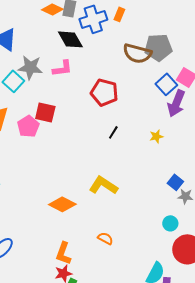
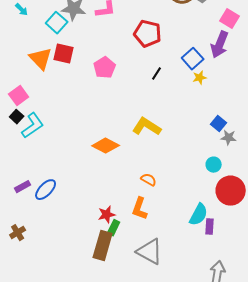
blue square: (166, 84) -> (193, 59), moved
red square: (45, 112) -> (64, 54), moved
pink pentagon: (28, 126) -> (105, 68), moved
orange L-shape: (63, 253) -> (140, 209), moved

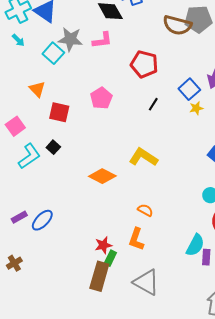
red square: (64, 54) -> (59, 112), moved
orange triangle: (41, 59) -> (37, 89), size x0.7
black square: (17, 117) -> (53, 147), moved

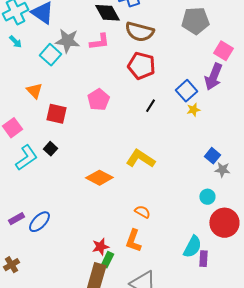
brown semicircle: (177, 25) -> (139, 32), moved

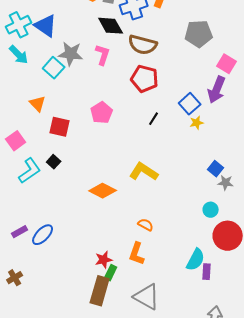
cyan arrow: (15, 42) -> (19, 55), size x1.5
pink L-shape: (99, 42) -> (103, 55), turned -65

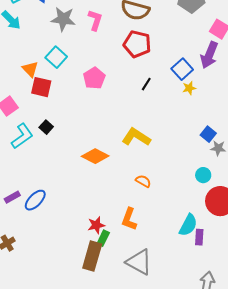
cyan square: (54, 68) -> (56, 57), moved
red square: (60, 127) -> (41, 87), moved
orange semicircle: (146, 225) -> (143, 181), moved

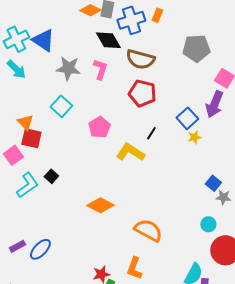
orange triangle: (30, 69) -> (25, 122), moved
red square: (41, 87) -> (31, 138), moved
yellow L-shape: (136, 137) -> (130, 152), moved
orange semicircle: (143, 181) -> (148, 230), size x1.8

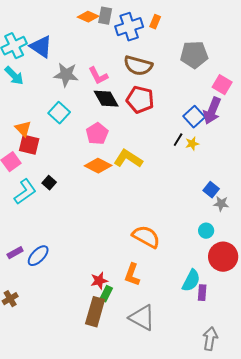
black diamond: (108, 40) -> (106, 99), moved
pink L-shape: (100, 69) -> (98, 76), turned 135
blue square: (187, 118) -> (194, 117), moved
black line: (151, 133) -> (178, 140), moved
orange diamond: (100, 205) -> (98, 166), moved

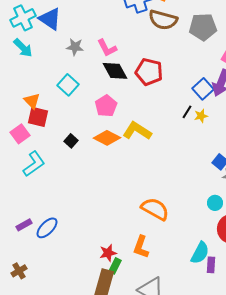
brown semicircle: (138, 66) -> (163, 20), moved
gray star: (66, 75) -> (75, 47), size x0.7
black square: (49, 183) -> (71, 141), moved

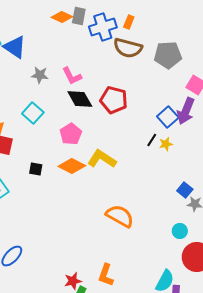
black square: (71, 141) -> (36, 169), turned -32
orange semicircle: (155, 209) -> (120, 216), moved

